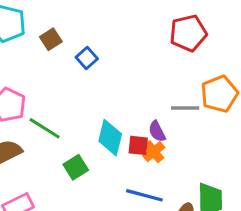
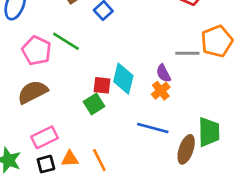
green line: (45, 128) -> (66, 41), moved
red square: (138, 145) -> (102, 85), moved

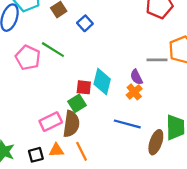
brown semicircle: (33, 92) -> (71, 124), moved, turned 125
pink rectangle: (45, 137) -> (51, 122), moved

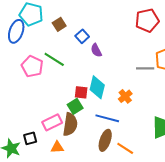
purple semicircle: (136, 77) -> (96, 50), moved
blue line: (127, 124) -> (107, 118), moved
brown ellipse: (156, 142) -> (105, 140), moved
orange line: (82, 151) -> (125, 148), moved, turned -30
black square: (36, 155) -> (30, 138), moved

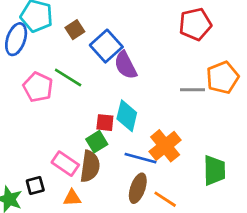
blue square: (82, 36) -> (106, 46), size x1.6
purple semicircle: (96, 50) -> (125, 65), size x1.5
orange cross: (125, 96) -> (165, 146), moved, size x1.6
pink rectangle: (52, 122) -> (65, 164), turned 60

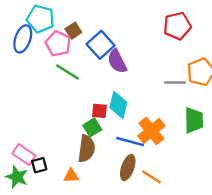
pink pentagon: (38, 87) -> (58, 44), moved
pink rectangle: (65, 164) -> (24, 155), moved
green trapezoid: (214, 170) -> (194, 120), moved

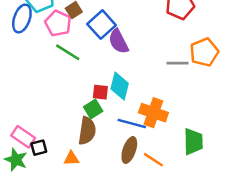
green trapezoid: (194, 120) -> (193, 142), moved
orange cross: (151, 131) -> (153, 113), turned -32

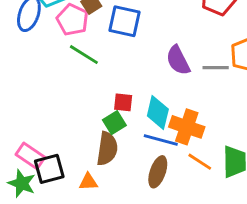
blue square: (102, 25) -> (124, 21), turned -36
purple semicircle: (118, 41) -> (178, 60), moved
cyan diamond: (120, 86) -> (158, 112), moved
black square: (39, 148) -> (49, 169), size x1.5
orange line: (153, 160) -> (200, 162), moved

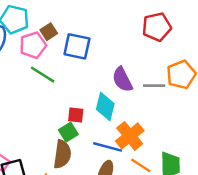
pink pentagon: (72, 20) -> (33, 45), turned 30
cyan diamond: (158, 112) -> (105, 106), moved
orange cross: (187, 127) -> (130, 136), turned 32

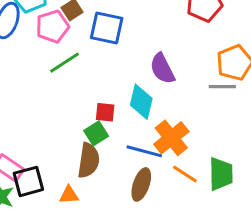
green line: (43, 75) -> (64, 63), turned -65
gray line: (154, 86) -> (222, 87), moved

